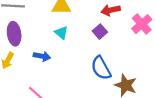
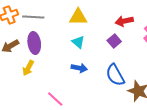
blue arrow: (42, 56) -> (79, 68), moved

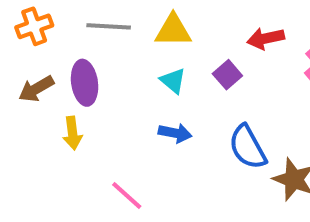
gray line: (33, 17) -> (109, 26), moved
purple square: (114, 41) -> (227, 75), moved
yellow arrow: (28, 68) -> (72, 133), turned -35

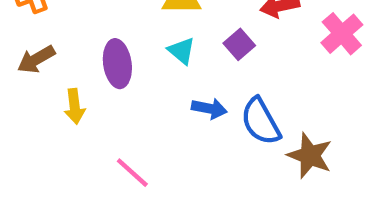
purple ellipse: (85, 83) -> (117, 64), moved
blue arrow: (175, 133) -> (209, 109), moved

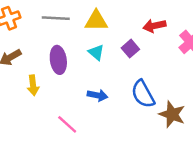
blue arrow: (209, 109) -> (97, 95), moved

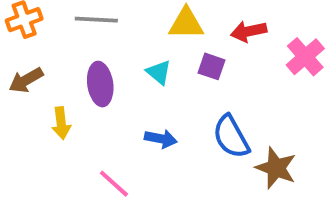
yellow triangle: (96, 21) -> (186, 24), moved
purple square: (130, 49) -> (212, 66), turned -30

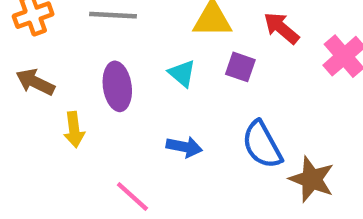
red arrow: (249, 31) -> (281, 28), turned 52
brown arrow: (26, 80) -> (35, 82), turned 56

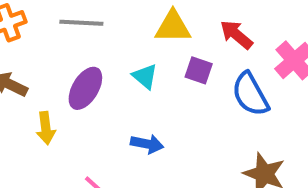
purple ellipse: (117, 86) -> (85, 88), turned 39
blue semicircle: (262, 145) -> (250, 94), moved

